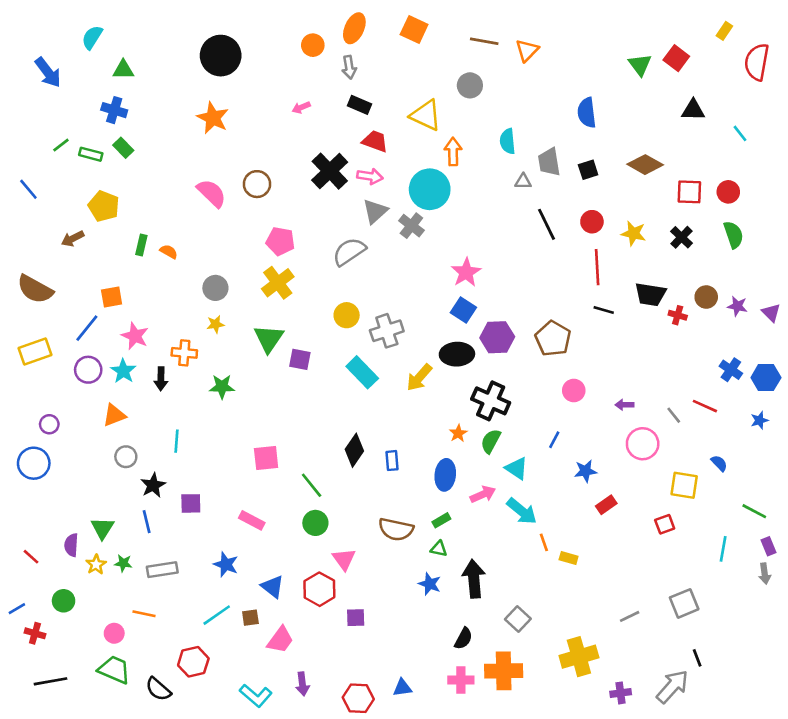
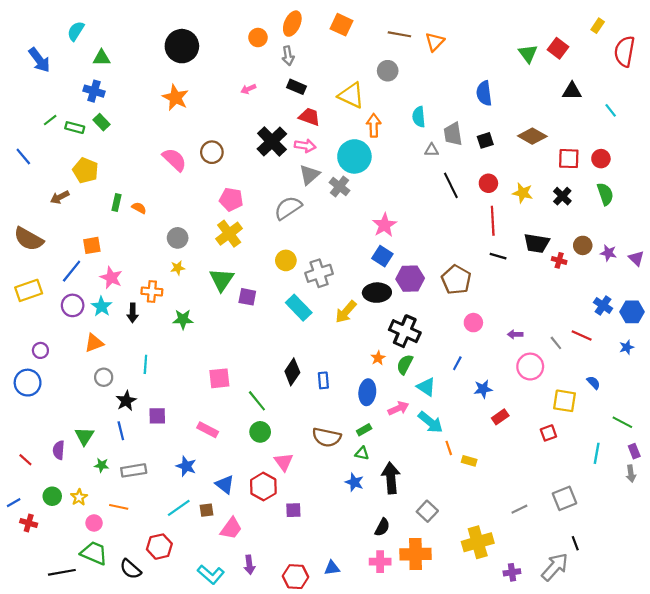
yellow star: (96, 564) -> (79, 497), moved
black line: (51, 681) -> (62, 572), moved

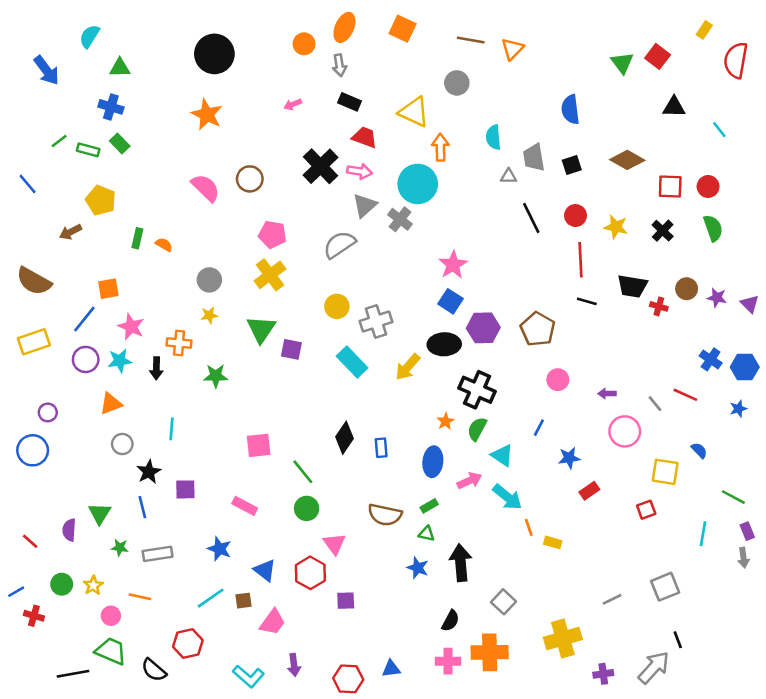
cyan star: (102, 307) -> (120, 361), turned 30

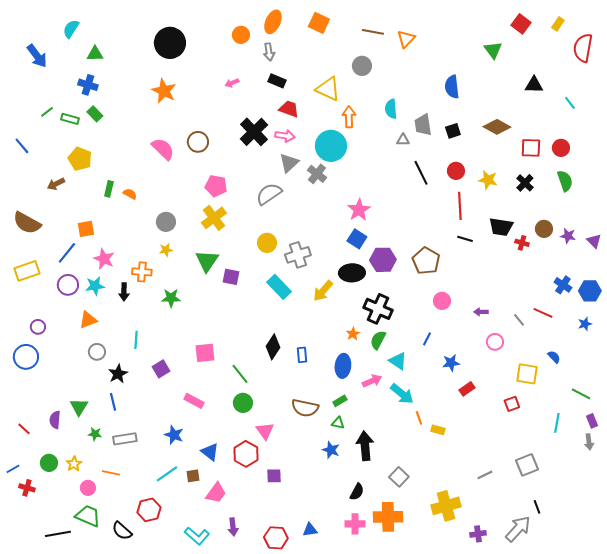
red square: (658, 56) -> (521, 24), moved
pink circle: (625, 431) -> (495, 342), size x0.7
purple square: (185, 489) -> (161, 369), moved, turned -30

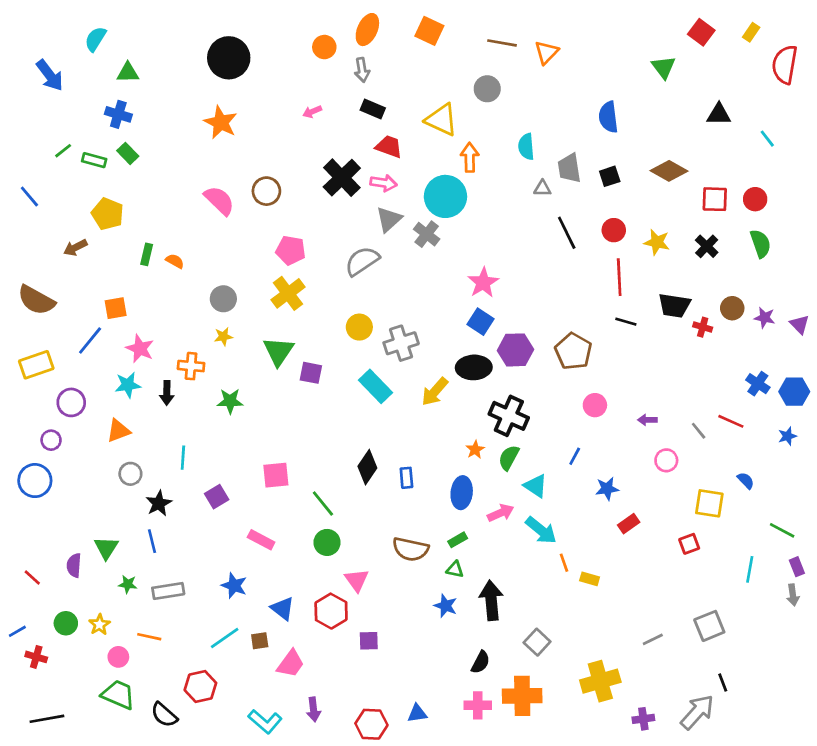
purple circle: (68, 285) -> (71, 402), moved
black line: (58, 534) -> (47, 719), moved

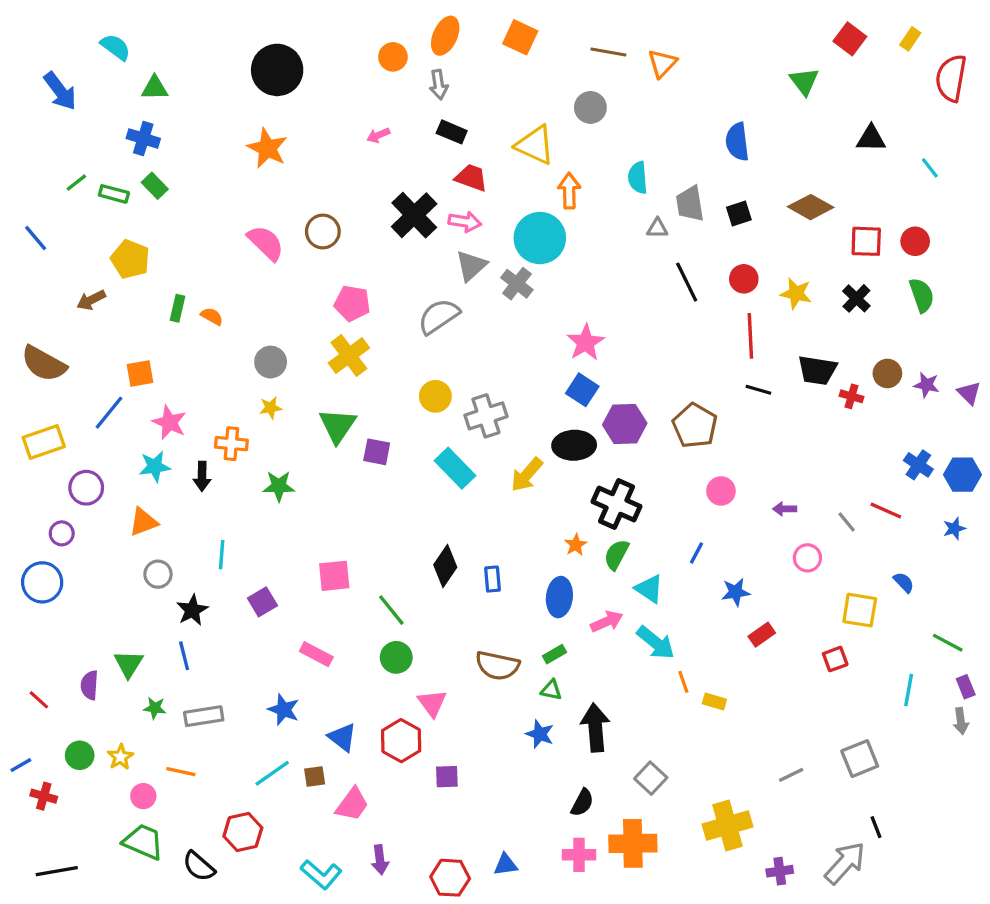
cyan semicircle: (95, 39) -> (116, 47), turned 95

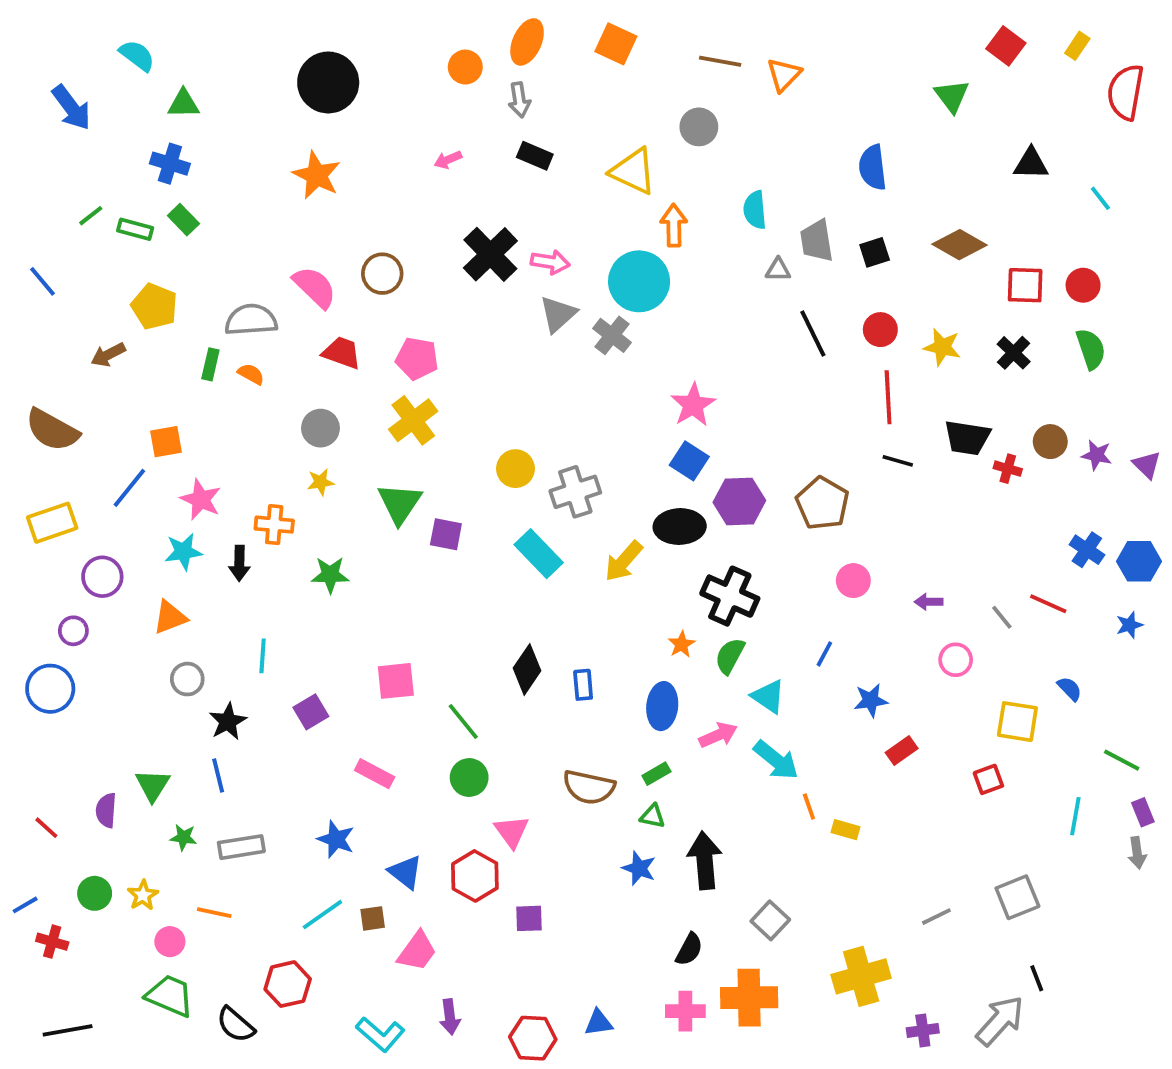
red trapezoid: (471, 178) -> (342, 353), moved
gray semicircle: (439, 316) -> (251, 320), moved, turned 30

